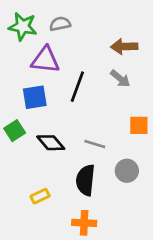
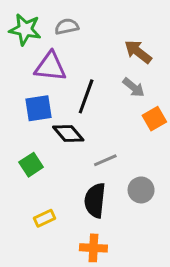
brown arrow: (124, 47) -> (138, 52), turned 40
orange square: (139, 125) -> (154, 119), moved, turned -30
green square: (15, 131) -> (31, 165), moved
black diamond: (51, 143) -> (68, 134), moved
gray line: (95, 144) -> (105, 160), turned -40

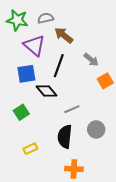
brown arrow: (138, 52) -> (64, 35), moved
purple triangle: (50, 67) -> (34, 45), turned 35
orange cross: (93, 248) -> (74, 169), moved

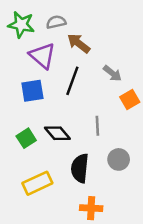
black diamond: (47, 91) -> (57, 133), moved
gray line: (72, 109) -> (97, 126), moved, turned -70
yellow rectangle: (30, 149) -> (37, 183), size x1.6

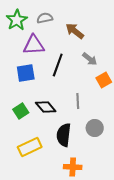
green star: (21, 25) -> (17, 20), turned 30
brown arrow: (79, 43) -> (75, 31), moved
purple triangle: (42, 56) -> (34, 45), turned -45

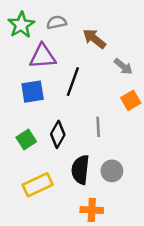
gray arrow: (90, 59) -> (123, 66), moved
black diamond: (46, 107) -> (58, 134), turned 70
gray circle: (95, 128) -> (112, 171), moved

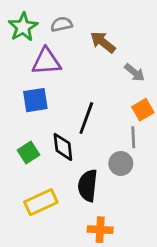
black line: (73, 82) -> (86, 118), moved
gray line: (98, 127) -> (133, 137), moved
black diamond: (58, 134) -> (63, 147), turned -36
gray circle: (112, 171) -> (121, 163), moved

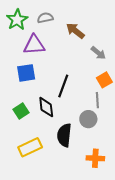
orange cross: (100, 230) -> (95, 158), moved

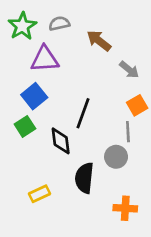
blue square: (26, 73) -> (34, 96), turned -30
green square: (21, 111) -> (25, 126), moved
yellow rectangle: (30, 147) -> (39, 194), size x0.7

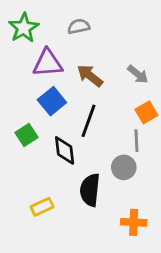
gray semicircle: (59, 23) -> (79, 26), moved
brown arrow: (99, 41) -> (90, 76), moved
blue square: (34, 96) -> (52, 101), moved

